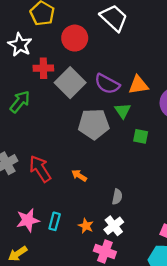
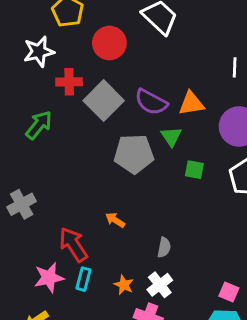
white star: (20, 45) -> (39, 52), turned 30
red arrow: (40, 169) -> (73, 245), moved

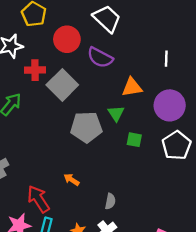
purple semicircle: (151, 102) -> (100, 57), moved

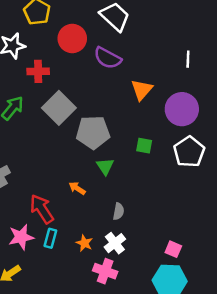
white line: (166, 59) -> (188, 59), moved
gray square: (62, 85) -> (59, 108), moved
orange triangle: (132, 87) -> (142, 90), turned -40
green triangle: (116, 113) -> (105, 166), moved

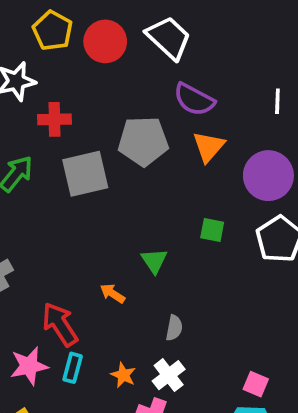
red circle: (72, 38) -> (105, 41), moved
purple semicircle: (108, 58) -> (194, 99), moved
gray square: (59, 108) -> (85, 174), turned 32
gray pentagon: (93, 132) -> (143, 141), moved

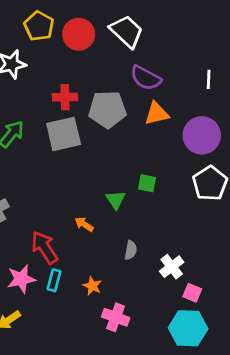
red cross: (54, 119) -> (65, 97), moved
orange triangle: (209, 147) -> (157, 114), turned 36
green square: (212, 230) -> (147, 183), moved
white cross: (169, 375) -> (172, 267), moved

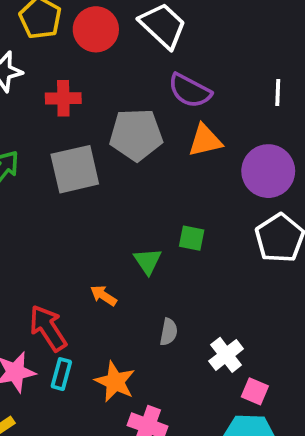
red cross: (65, 97) -> (63, 98), moved
orange star: (92, 286) -> (115, 382), size x1.5

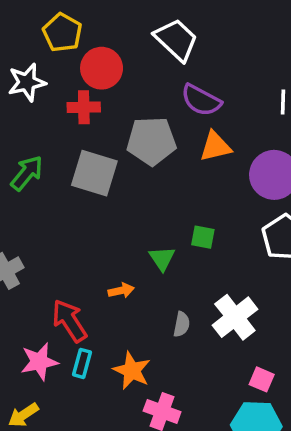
red circle: (96, 29) -> (102, 68), moved
gray square: (75, 169) -> (94, 173), turned 30
orange arrow: (104, 296) -> (121, 290), turned 135
white cross: (226, 355) -> (235, 317), moved, size x1.4

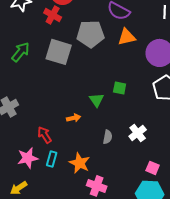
red cross: (84, 107) -> (53, 15), turned 30
white cross: (235, 317) -> (138, 133), size x0.7
red arrow: (70, 321) -> (45, 135), size x0.7

